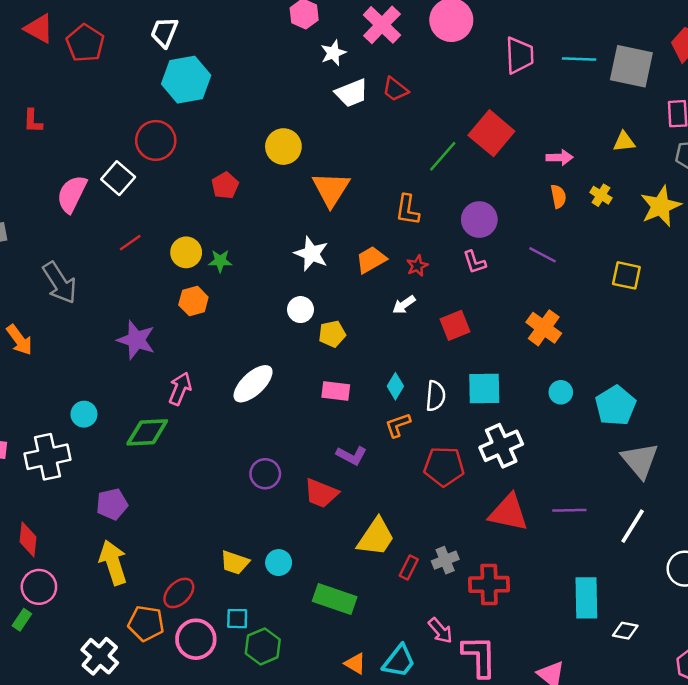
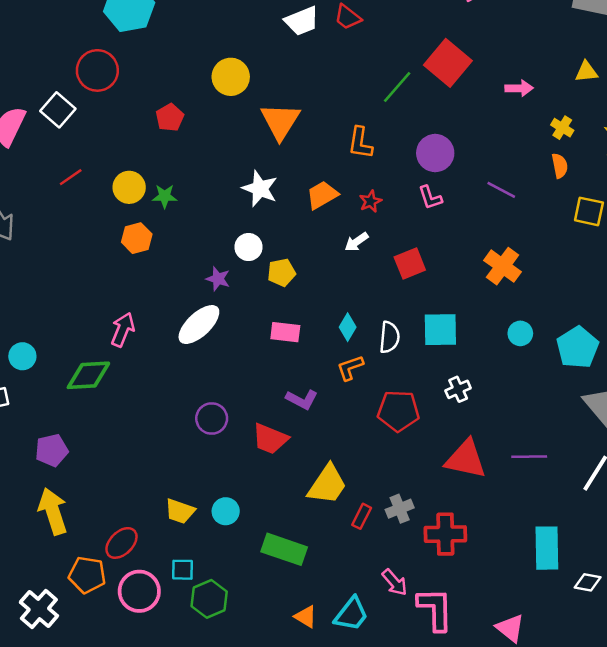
orange semicircle: (558, 196) -> (560, 166), moved
purple star: (136, 340) -> (218, 279), moved, size x0.6
white cross: (501, 446) -> (458, 389), size x0.6

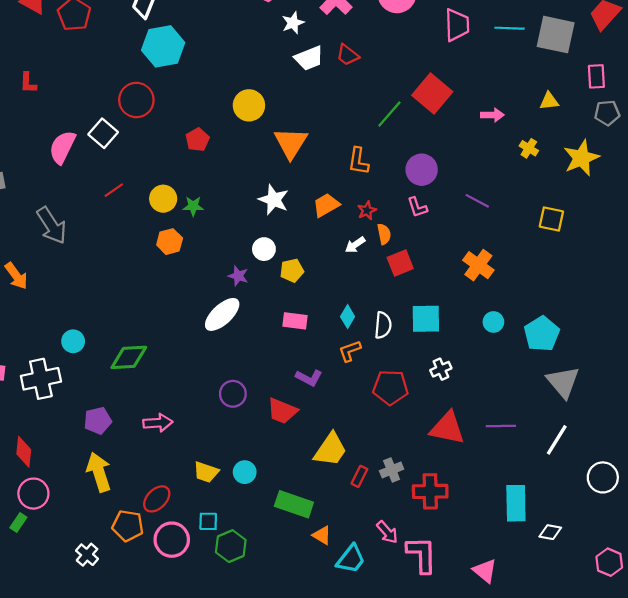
orange semicircle: (560, 166) -> (384, 234), moved
pink arrow: (123, 330) -> (158, 423), moved, turned 64
white cross: (39, 609) -> (87, 555), size x0.7
orange triangle: (306, 617) -> (322, 535), moved

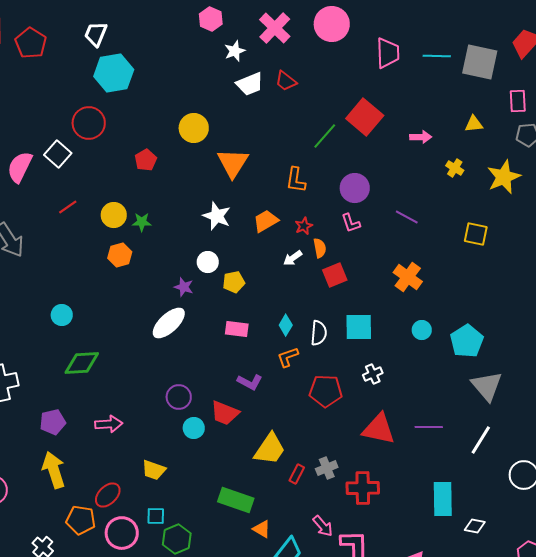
cyan circle: (73, 341) -> (62, 315), moved
cyan circle: (245, 472) -> (194, 428), moved

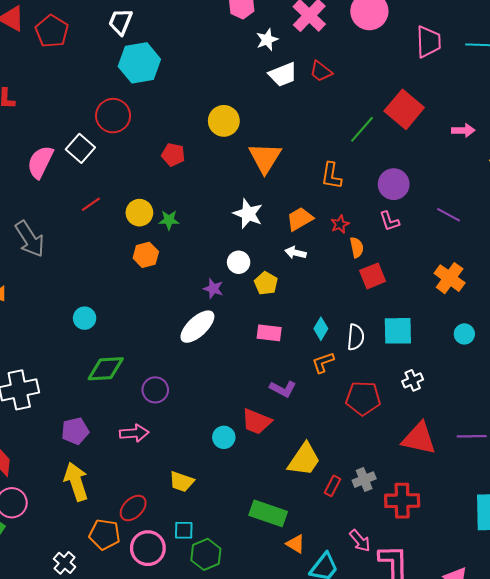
red pentagon: (146, 160) -> (173, 155), turned -30
white arrow: (293, 258) -> (296, 253), moved, turned 48
yellow pentagon: (234, 282) -> (266, 283), turned -30
purple circle: (179, 397) -> (155, 390), moved

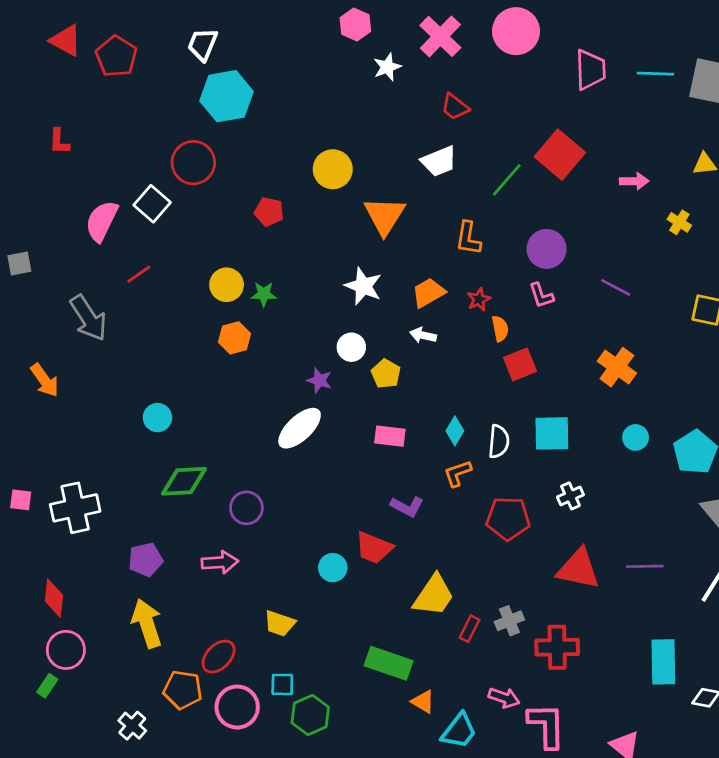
white trapezoid: (283, 74) -> (439, 161), moved
red line: (91, 204) -> (139, 274), moved
pink arrow: (360, 541) -> (504, 698), turned -30

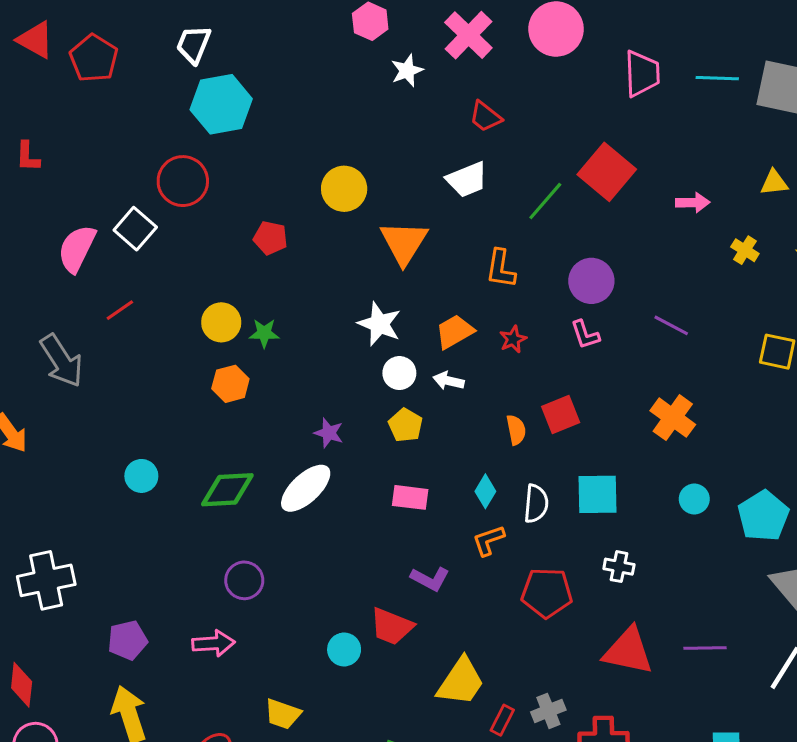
orange semicircle: (500, 329) -> (516, 430), moved
white circle: (351, 347) -> (399, 373), moved
green diamond: (184, 481) -> (227, 490), moved
white cross: (570, 496) -> (619, 567), turned 35

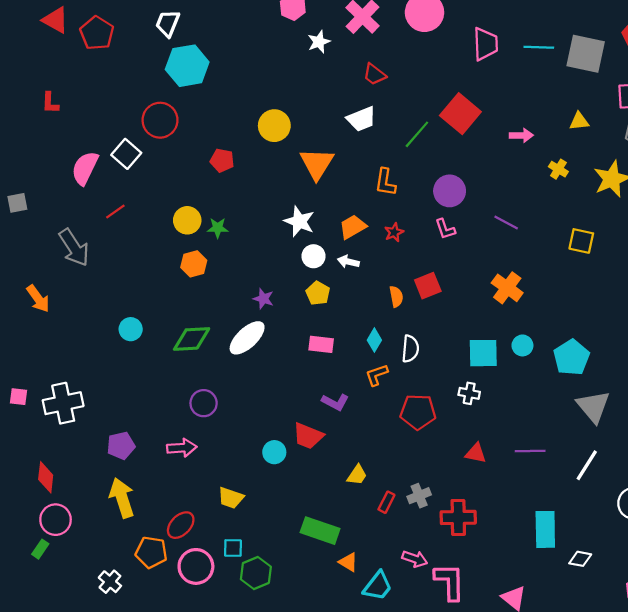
cyan square: (597, 494) -> (483, 353), moved
red triangle: (628, 651) -> (476, 453), size x0.6
yellow trapezoid: (461, 682) -> (357, 475), size x0.6

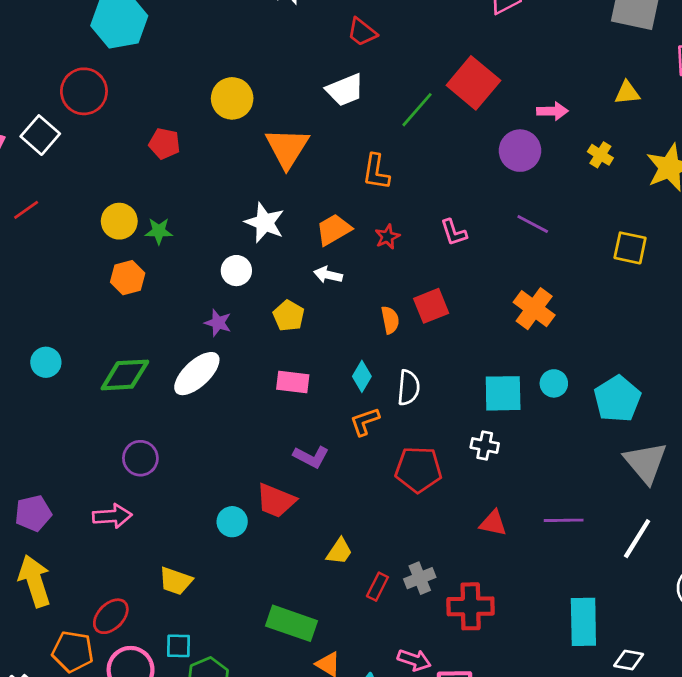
purple circle: (450, 191) -> (520, 151), moved
white circle: (313, 256) -> (236, 271), moved

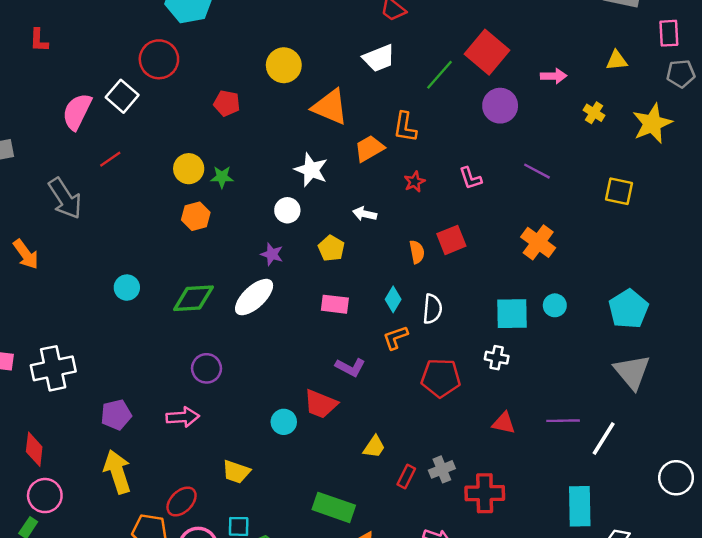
orange triangle: (287, 148) -> (330, 107), turned -39
purple circle: (520, 151) -> (500, 106), moved
orange trapezoid: (334, 230) -> (369, 148), moved
cyan pentagon: (617, 399) -> (628, 309), moved
white line: (637, 539) -> (604, 438), moved

